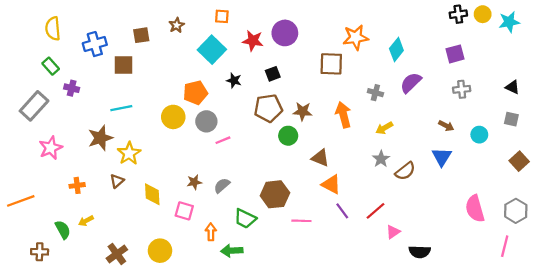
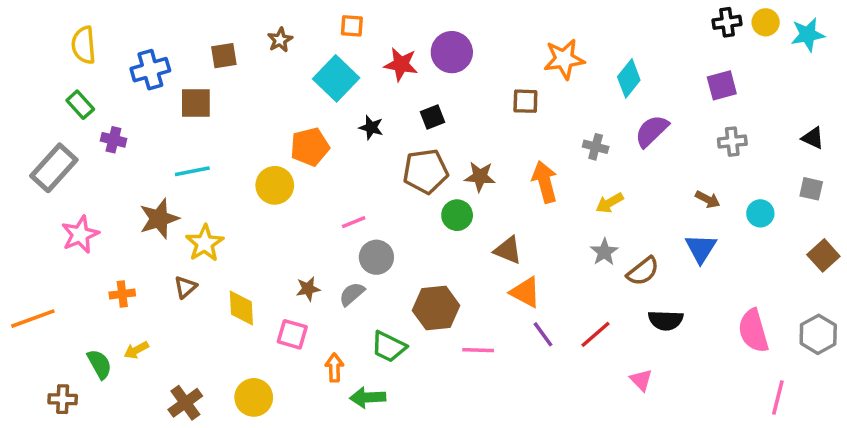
brown square: (331, 64) -> (525, 101), size x0.7
gray circle: (206, 121) -> (376, 257), moved
pink triangle: (393, 232) -> (641, 380), moved, turned -40
pink line: (505, 246) -> (778, 397), moved
black semicircle: (420, 252) -> (666, 320), moved

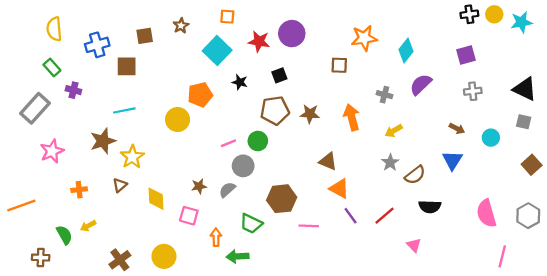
black triangle: (813, 138) -> (525, 89), size x1.6
green circle: (457, 215) -> (258, 141), moved

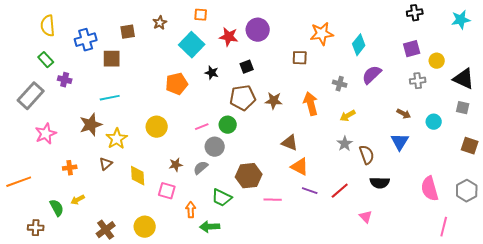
yellow circle: (494, 14) -> (437, 61), moved
yellow circle: (178, 120) -> (157, 127), moved
brown square: (532, 165) -> (470, 146), turned -30
brown semicircle: (415, 175) -> (367, 155), turned -72
purple line: (351, 216) -> (310, 191), turned -35

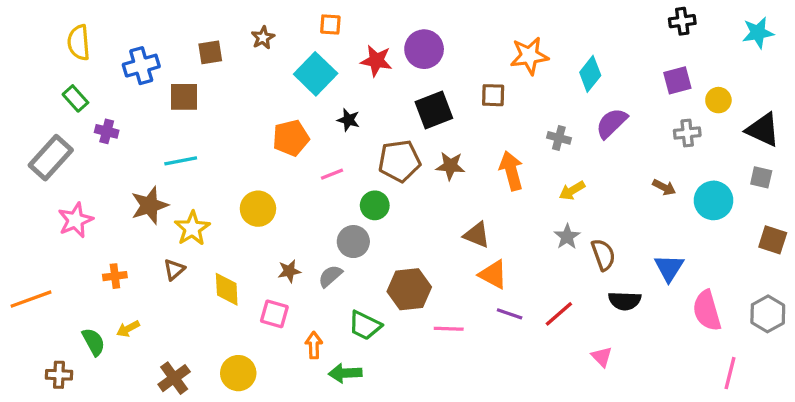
black square: (247, 67) -> (434, 110), moved, size x1.6
cyan circle: (434, 122) -> (713, 200), size x1.5
pink line: (202, 127) -> (332, 174), moved
blue triangle: (400, 142) -> (669, 268), moved

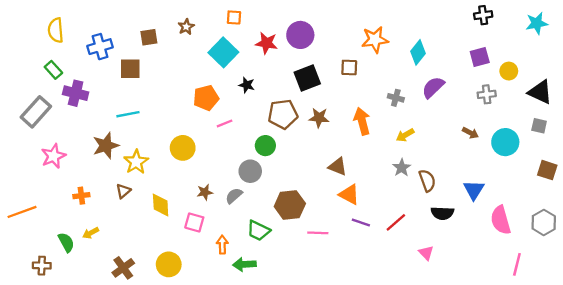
purple cross: (107, 131) -> (76, 93), size x1.5
pink line: (332, 174) -> (225, 123), moved

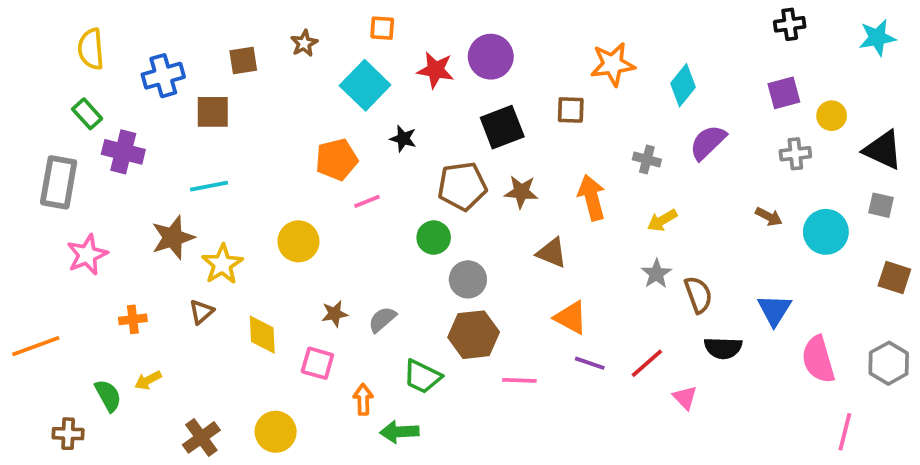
gray rectangle: (36, 112) -> (59, 182), turned -32
brown triangle: (338, 167) -> (552, 253), moved
gray circle: (250, 171) -> (468, 279), moved
pink triangle: (426, 253) -> (685, 397), moved

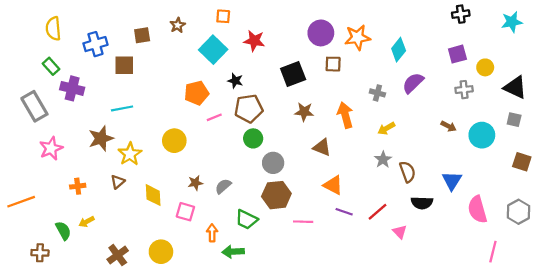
purple circle: (491, 57) -> (321, 33), moved
gray rectangle: (59, 182) -> (34, 106), turned -40
brown pentagon: (462, 186) -> (249, 108), moved

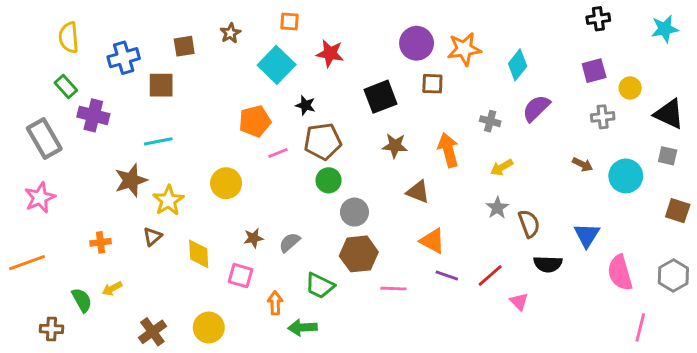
pink star: (51, 148) -> (40, 198), moved

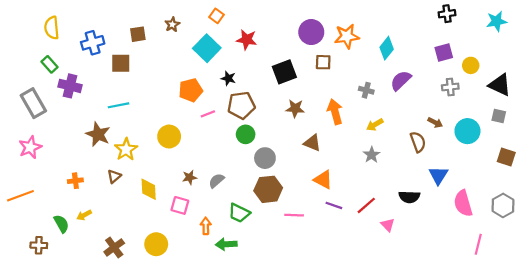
orange square: (290, 22) -> (217, 16), turned 32
brown star: (131, 180) -> (98, 134), turned -30
brown semicircle: (529, 224) -> (418, 142), moved

